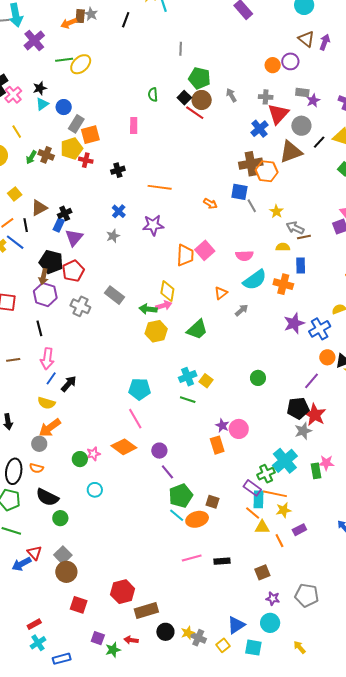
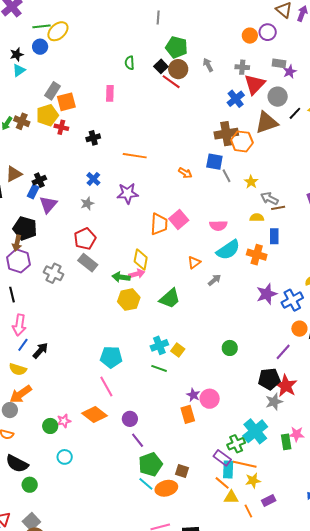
blue circle: (64, 107) -> (40, 47), moved
red pentagon: (73, 271) -> (85, 239), moved

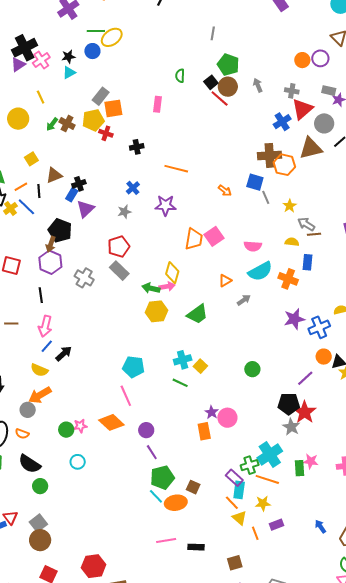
gray star: (274, 402) -> (291, 427), turned -30
orange line: (245, 464) -> (267, 479), moved
yellow triangle: (231, 497) -> (240, 518), turned 35

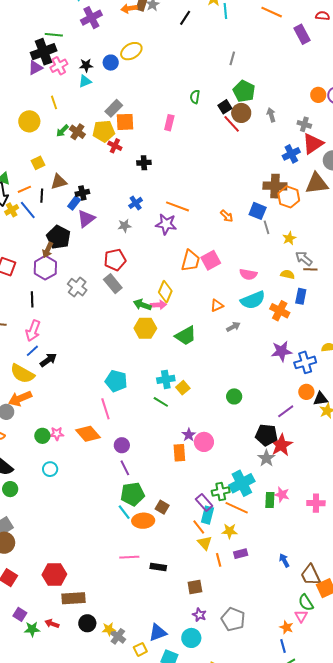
green line: (96, 31) -> (54, 35), moved
orange line: (176, 169) -> (177, 206), moved
yellow semicircle: (39, 370) -> (22, 374), size x1.4

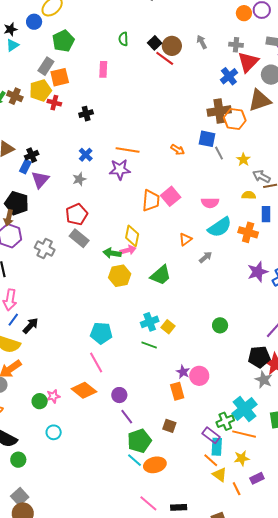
green pentagon: (244, 91) -> (63, 41), moved, turned 30
brown square: (162, 507) -> (169, 426), moved
pink line: (129, 557) -> (148, 503), turned 54

